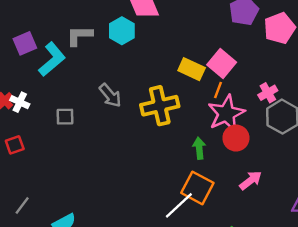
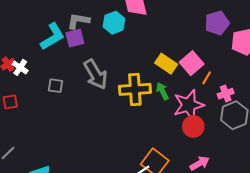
purple square: (25, 43) -> (75, 38), moved
orange line: (218, 90) -> (207, 78), moved
gray arrow: (110, 95) -> (96, 74), size x1.4
green arrow: (199, 148) -> (162, 91), moved, turned -30

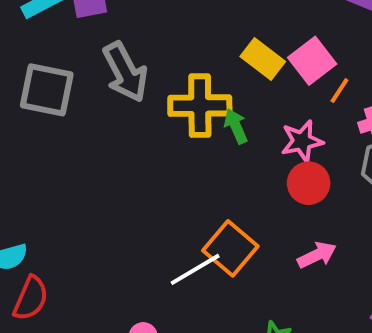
gray square: (55, 86) -> (47, 90), size x1.8
green arrow: (162, 91) -> (236, 126), moved
pink star: (189, 105) -> (302, 141), size x0.7

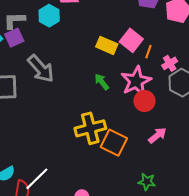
yellow cross: (200, 106) -> (90, 128), moved
pink star: (302, 141) -> (136, 81), size x1.4
white line: (195, 269) -> (37, 179), moved

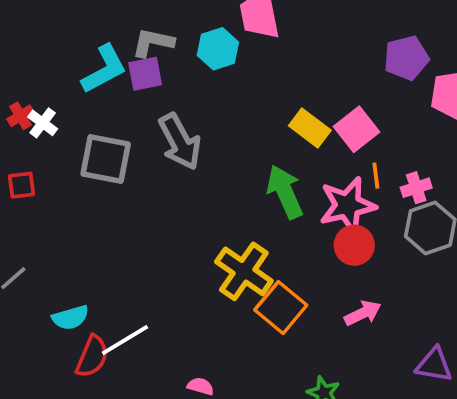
orange line: (148, 52) -> (376, 176), moved, turned -40
green arrow: (102, 82) -> (285, 192), size x1.6
yellow cross: (90, 128) -> (244, 271), turned 36

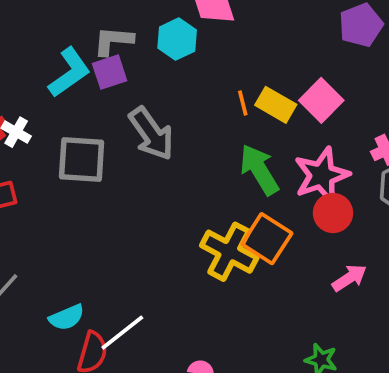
orange line: (376, 176) -> (243, 103), moved
orange square: (281, 308) -> (267, 239), moved

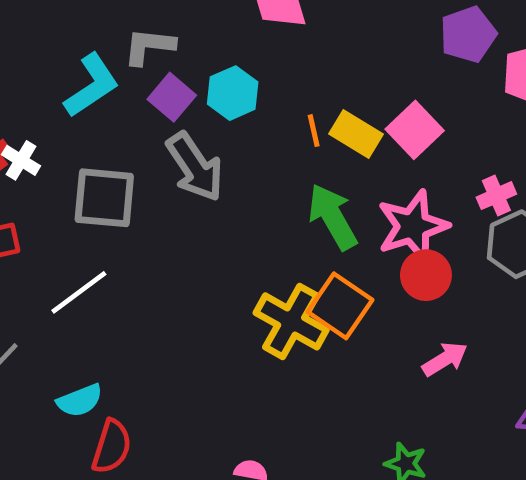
cyan hexagon: (177, 39) -> (233, 93), moved
purple square: (110, 72) -> (172, 97), moved, turned -33
white line: (122, 333) -> (79, 292), moved

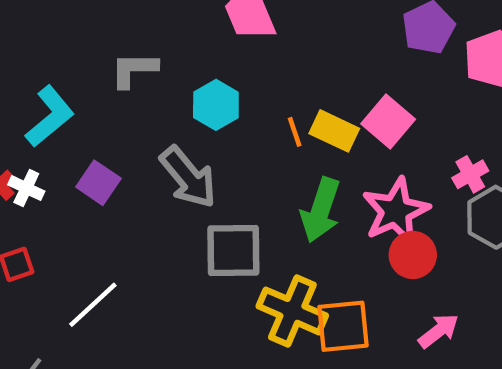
cyan L-shape: (92, 85) -> (50, 116), moved
purple square: (172, 97) -> (98, 183), moved
gray square: (104, 198) -> (233, 251), moved
green arrow: (333, 217) -> (321, 210), turned -126
orange square: (340, 306) -> (343, 326), moved, turned -34

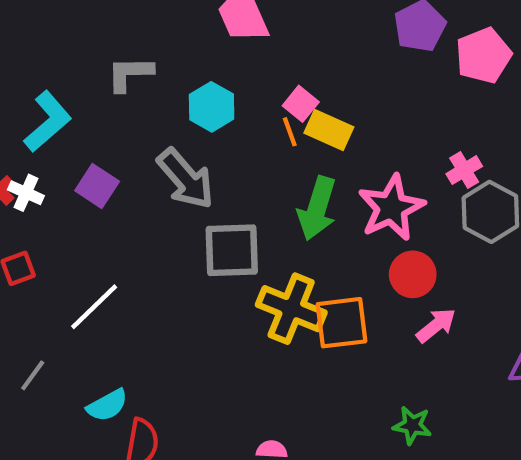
pink square: (388, 121) -> (301, 104), moved, size x0.7
red circle: (413, 255) -> (413, 274), moved

